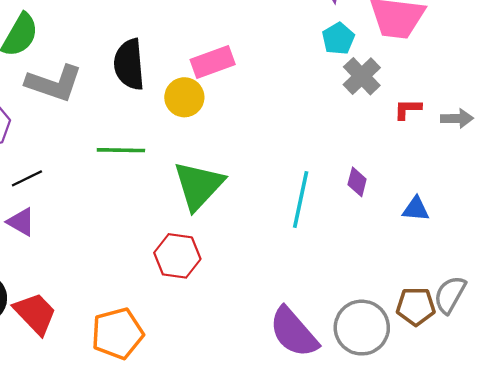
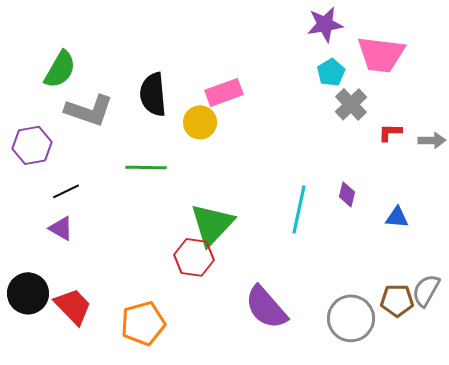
green triangle: (198, 185) -> (212, 224), moved
purple semicircle: (294, 332) -> (266, 307), moved

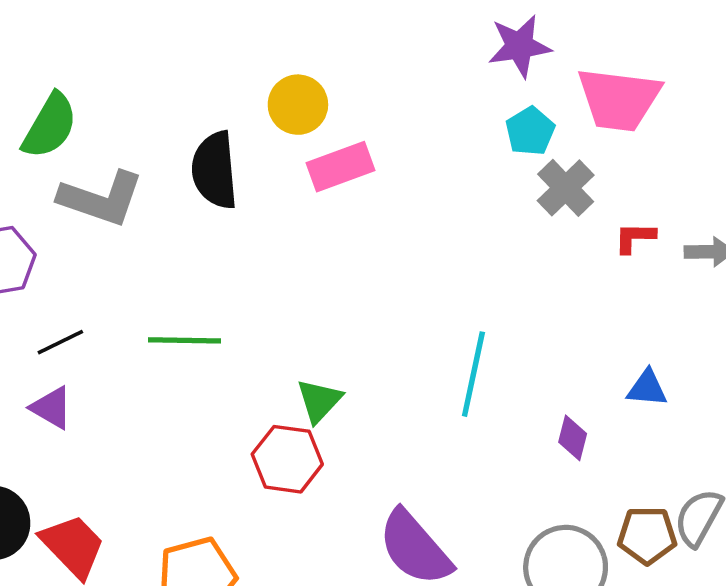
yellow circle: (200, 122) -> (298, 105), moved
green line: (146, 167) -> (184, 340), moved
purple diamond: (347, 194) -> (573, 438), moved
green triangle: (212, 224) -> (319, 401), size x0.6

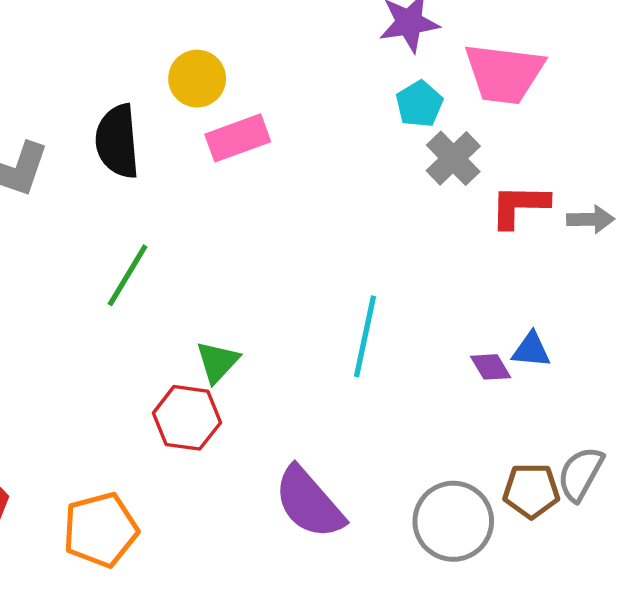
red L-shape: (635, 238) -> (519, 206), size x1.5
green line: (184, 340) -> (128, 275), moved, turned -60
purple diamond: (573, 438) -> (491, 367), moved, turned -45

